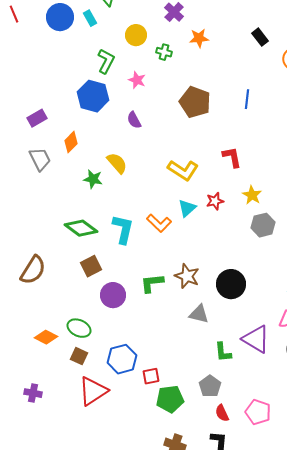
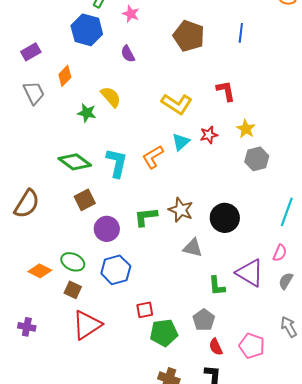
orange L-shape: (159, 223) -> (153, 157), turned 105
blue hexagon: (122, 359) -> (116, 270), moved

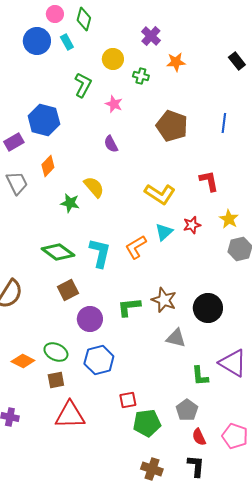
blue hexagon: (87, 30) -> (44, 120), moved
brown square: (73, 290) -> (56, 380), turned -36
red triangle: (87, 325) -> (70, 415), turned 32

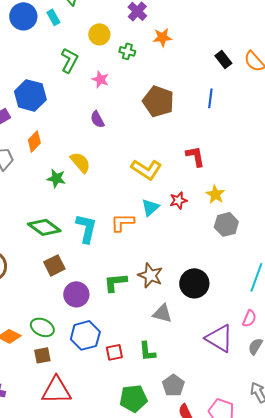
black rectangle: (237, 61) -> (223, 59), moved
orange L-shape: (136, 247) -> (122, 222), turned 30
green L-shape: (200, 376) -> (147, 351), moved
red square: (128, 400) -> (114, 352), moved

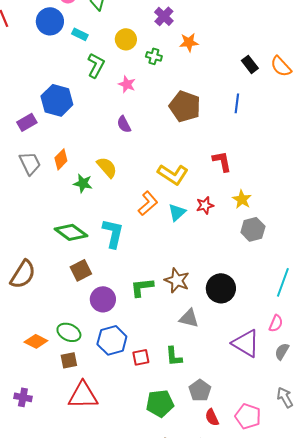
cyan rectangle: (53, 17) -> (80, 34), moved, turned -35
orange diamond: (34, 141) -> (61, 159), moved
orange L-shape: (122, 222) -> (148, 203), moved, turned 140

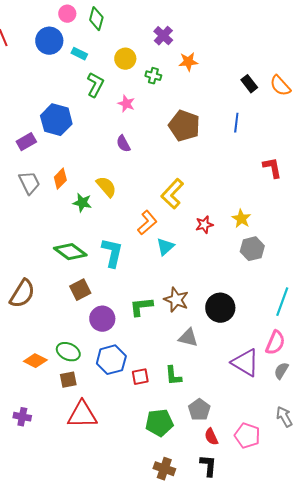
red L-shape: (222, 161) -> (272, 168), moved
yellow L-shape: (173, 174) -> (172, 194), turned 100
cyan triangle: (177, 212) -> (165, 247), moved
pink semicircle: (276, 323) -> (275, 343), size x1.4

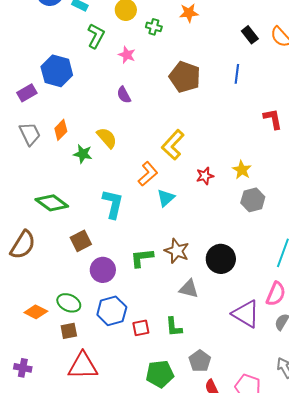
green diamond: (70, 252) -> (52, 203), moved

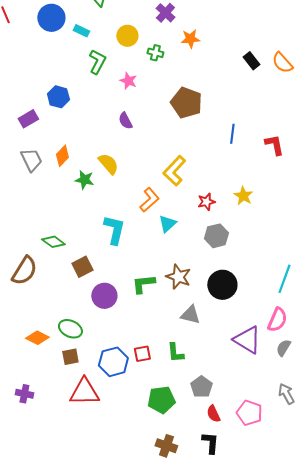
blue hexagon: (57, 71) -> (58, 97), size x0.7
blue line: (237, 74) -> (232, 134), moved
gray hexagon: (253, 200) -> (216, 236), moved
green diamond: (52, 203) -> (53, 242), moved, size x0.7
blue hexagon: (112, 311) -> (113, 362), moved

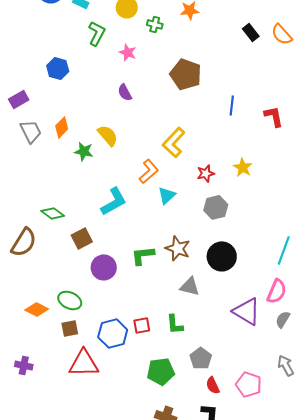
purple rectangle: (28, 119) -> (19, 99), moved
cyan L-shape: (114, 230) -> (114, 201), turned 48

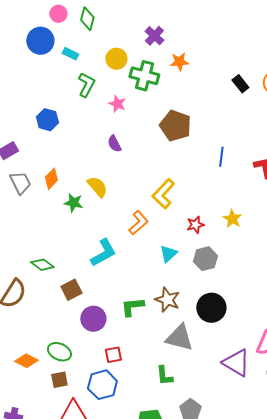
green cross: (155, 24) -> (144, 76), size x1.8
cyan triangle: (167, 195) -> (168, 254), moved
gray triangle: (190, 286) -> (179, 338), size x1.4
red square: (142, 325) -> (113, 355), moved

